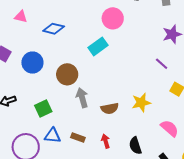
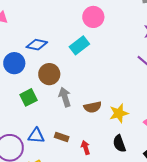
blue diamond: (54, 29) -> (37, 45), moved
yellow star: (141, 103) -> (119, 113), moved
green square: (43, 109) -> (28, 97), moved
red arrow: (106, 141) -> (86, 148), moved

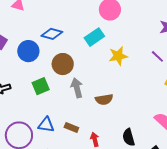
yellow star: (119, 113) -> (118, 56), moved

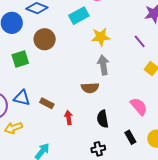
gray arrow: (77, 88) -> (103, 65), moved
brown semicircle: (104, 99) -> (90, 88), moved

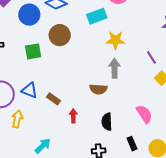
purple line: (140, 41) -> (151, 57), moved
yellow arrow: (13, 128) -> (17, 119), turned 114

